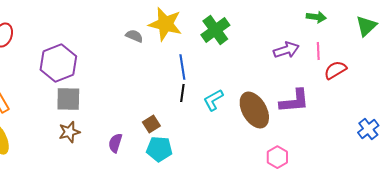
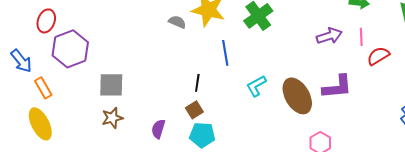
purple hexagon: (58, 63) -> (70, 49), moved
black line: (182, 93) -> (197, 83), moved

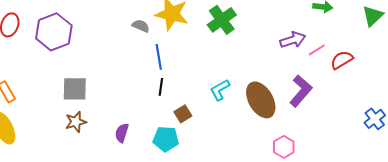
pink line: (361, 37) -> (317, 50), moved, turned 60
purple hexagon: (70, 49) -> (54, 32), moved
blue line: (225, 53) -> (159, 57), moved
purple L-shape: (337, 87) -> (301, 91), turned -44
brown square: (194, 110) -> (183, 114), moved

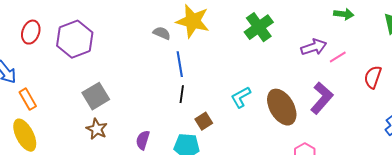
green cross: (222, 20) -> (259, 27), moved
red semicircle: (342, 60) -> (373, 77), moved, turned -40
gray square: (75, 89) -> (96, 96), turned -32
brown star: (76, 122) -> (97, 129), turned -30

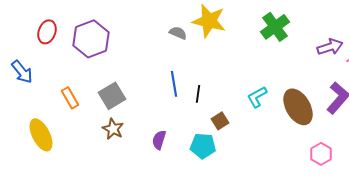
blue line: (180, 64) -> (174, 84), moved
orange rectangle: (28, 99) -> (70, 98), moved

